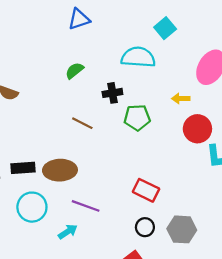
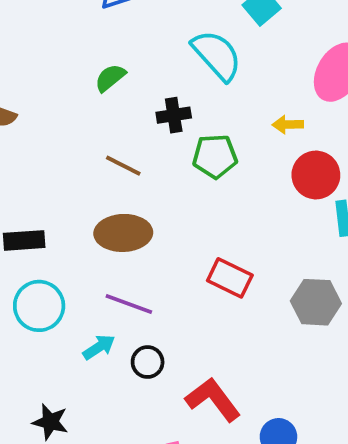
cyan semicircle: (138, 57) -> (217, 55), turned 44
brown ellipse: (60, 170) -> (123, 233), moved
black circle: (145, 227) -> (148, 362), moved
gray hexagon: (182, 229) -> (316, 302), moved

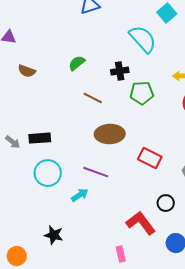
green semicircle: (110, 78) -> (77, 63), moved
brown ellipse: (123, 233) -> (110, 134), moved
black circle: (148, 362) -> (166, 203), moved

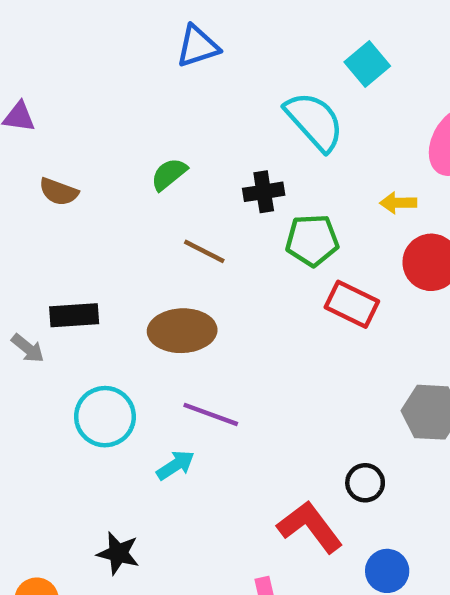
brown ellipse: (110, 134) -> (182, 331), moved
black rectangle: (40, 138) -> (74, 315), moved
red rectangle: (150, 158) -> (352, 304), moved

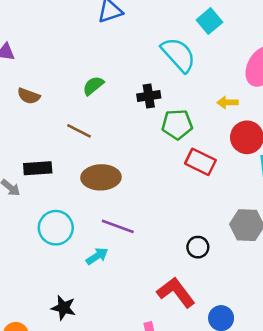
brown line: (204, 251) -> (79, 131), moved
black circle: (365, 483) -> (198, 247), moved

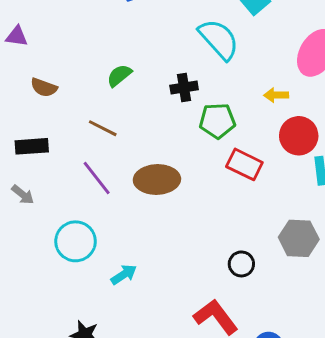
black rectangle: (38, 168) -> (32, 146), moved
brown ellipse: (101, 177) -> (157, 180), moved
purple line: (118, 226) -> (97, 178), moved, turned 32

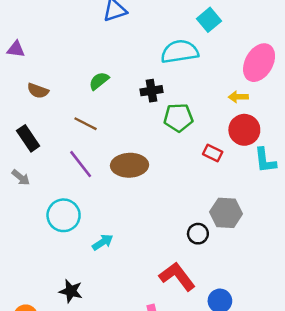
cyan semicircle: (219, 39) -> (180, 52), turned -57
yellow arrow: (276, 95) -> (238, 97), moved
black rectangle: (32, 146) -> (28, 138), turned 60
red rectangle: (244, 164) -> (213, 153), moved, size x0.7
gray hexagon: (299, 238) -> (226, 213), moved

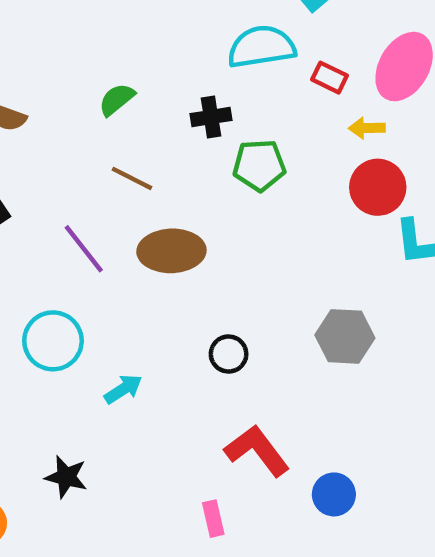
brown line: (86, 124) -> (132, 178), moved
red rectangle: (213, 153) -> (329, 78), moved
black circle: (198, 234) -> (229, 354), moved

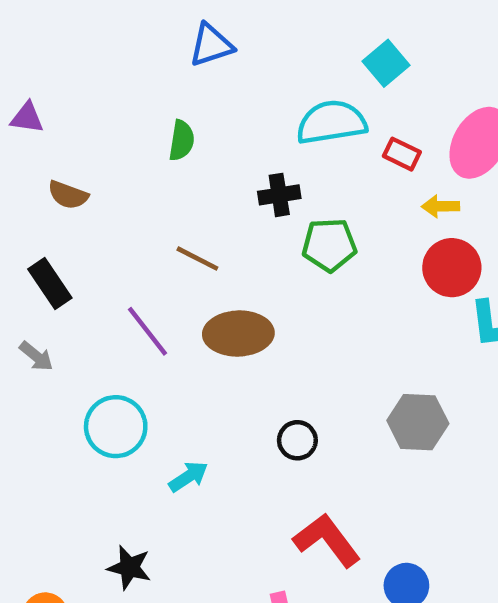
green semicircle: (117, 99) -> (182, 140), moved, turned 138

